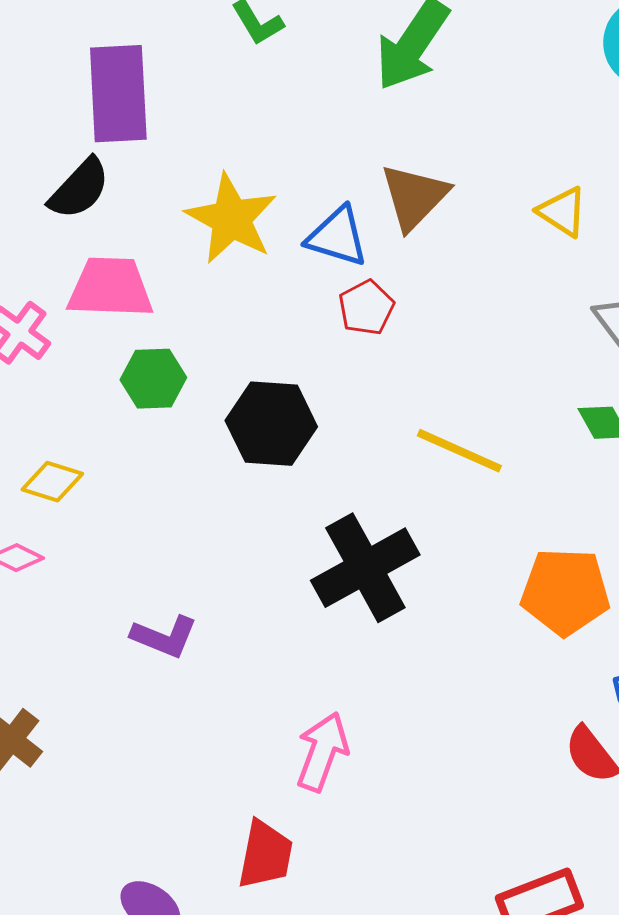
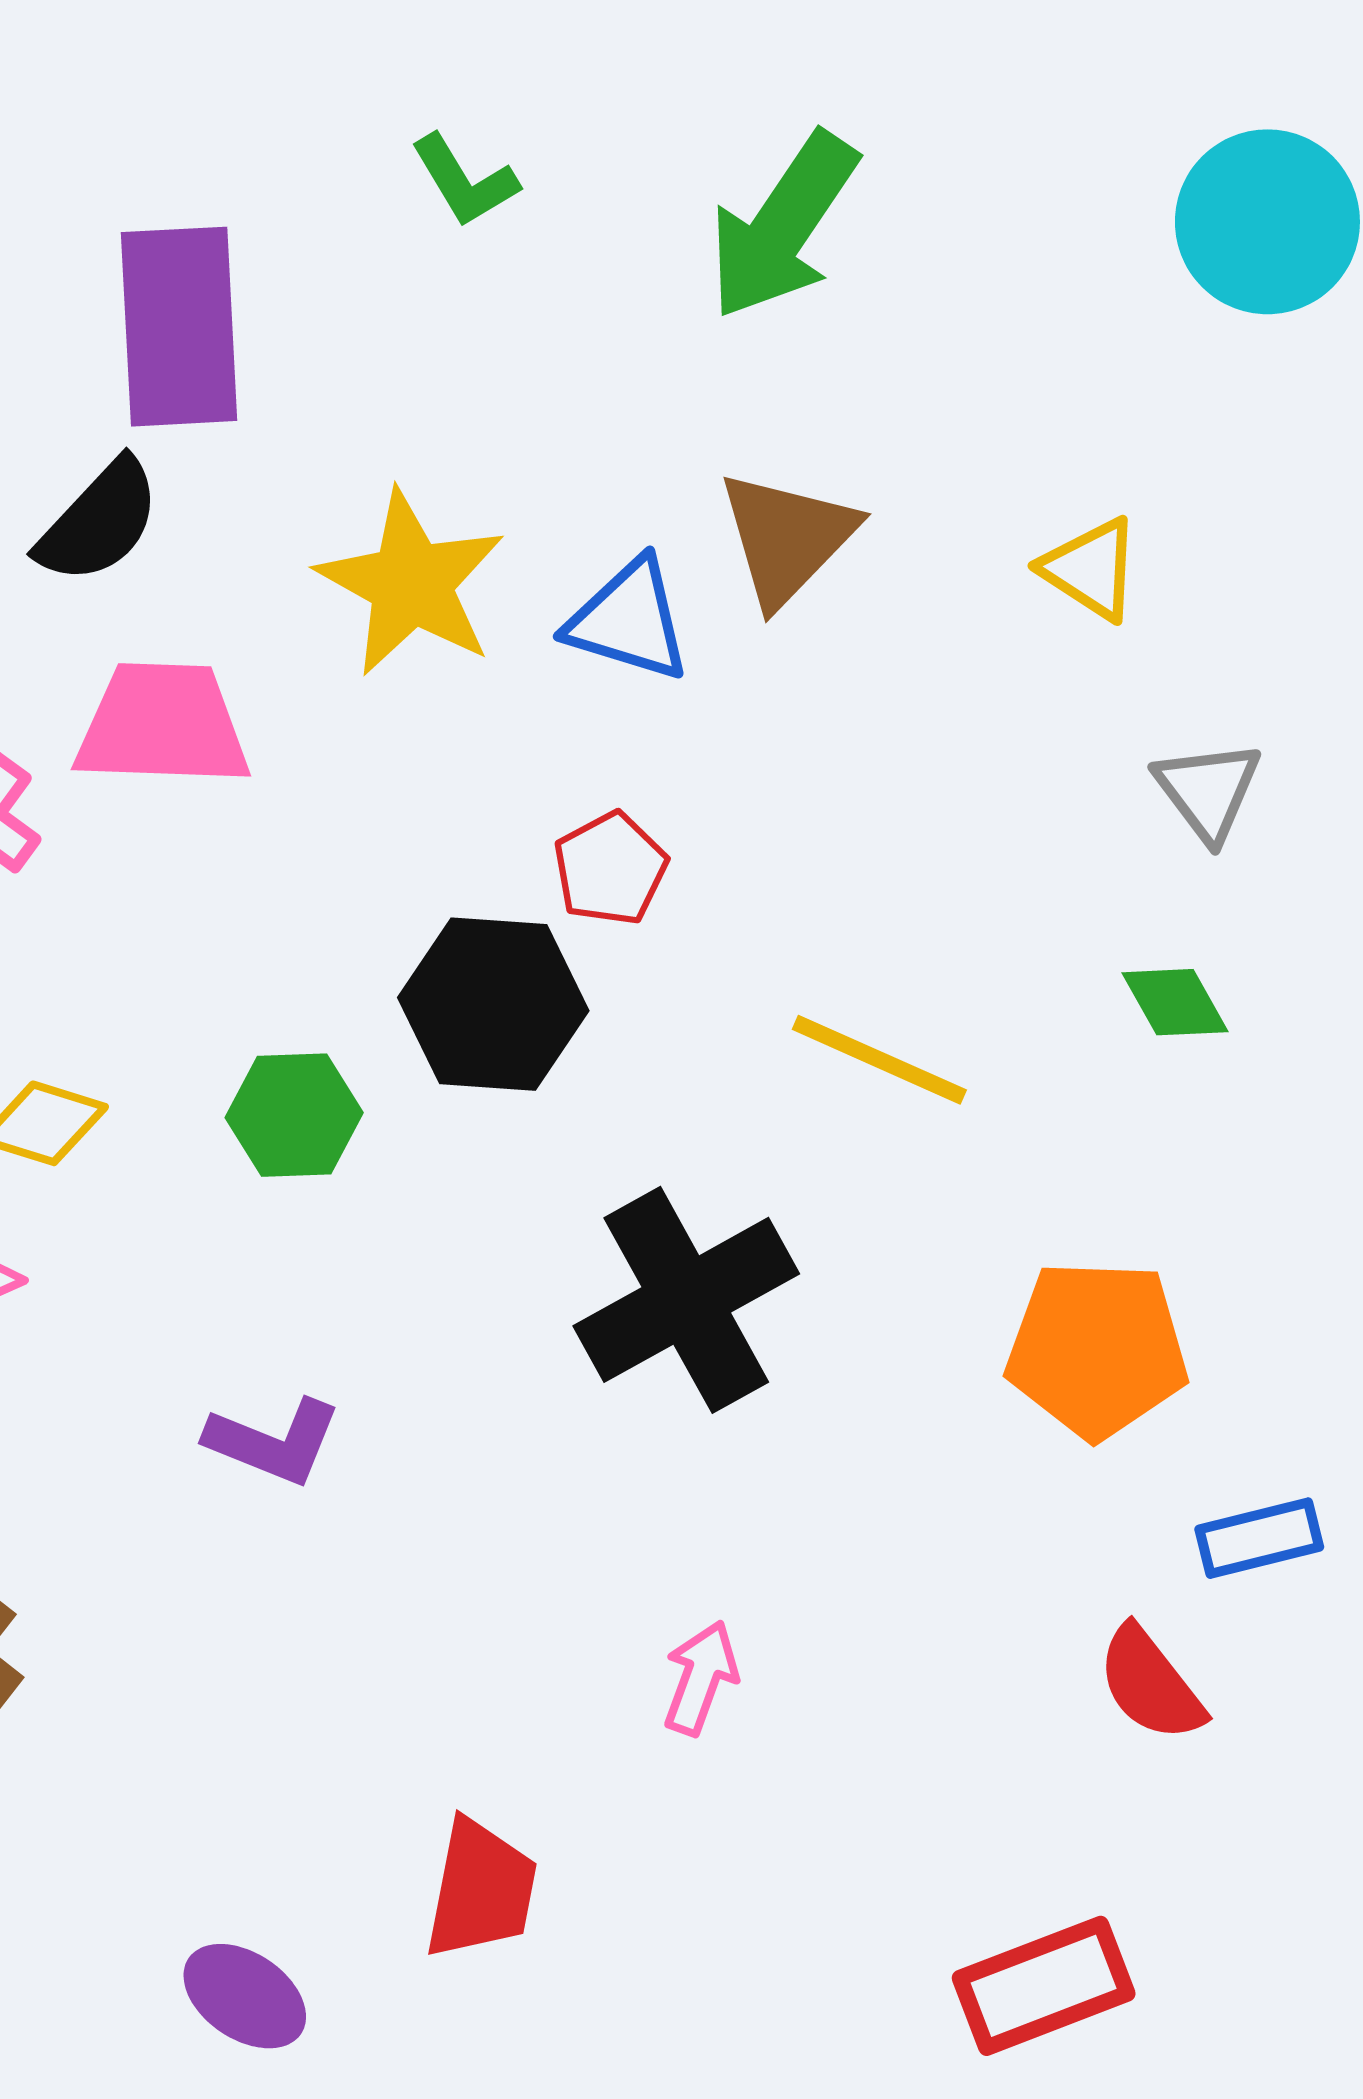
red pentagon: (366, 308) -> (610, 869), moved
green hexagon: (153, 379) -> (294, 1115), moved
pink arrow: (322, 752) -> (701, 1678), moved, size x0.7

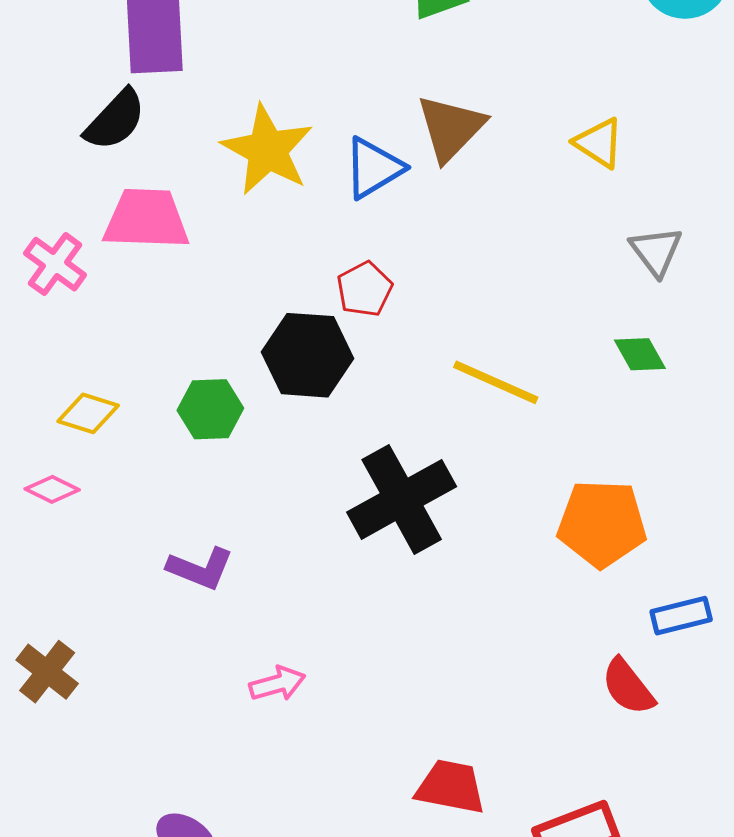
blue triangle: (629, 620) -> (374, 168), turned -48
pink arrow: (701, 1678) -> (277, 684), moved, turned 54
red trapezoid: (481, 1889) -> (451, 787), moved, turned -90

